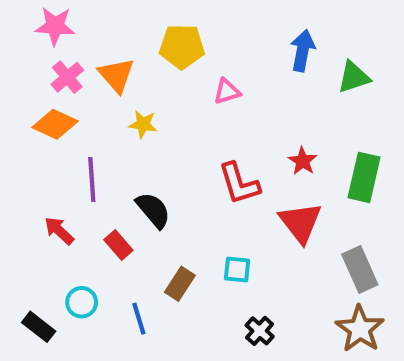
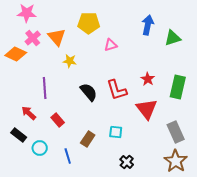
orange diamond: (55, 124) -> (16, 54), moved
black semicircle: (153, 210) -> (89, 92), moved
black rectangle: (39, 327) -> (19, 135), moved

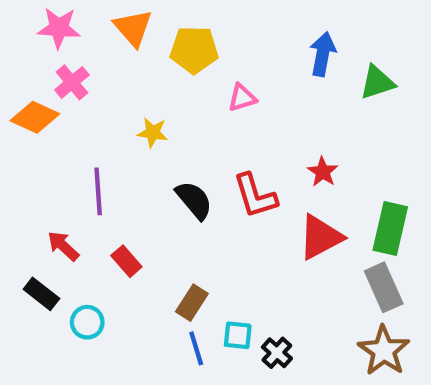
orange triangle: (57, 37) -> (133, 28), moved
green rectangle: (178, 87) -> (390, 228), moved
red triangle: (147, 109) -> (320, 237), turned 40
cyan square: (116, 132) -> (238, 335), moved
blue line: (68, 156) -> (196, 348), moved

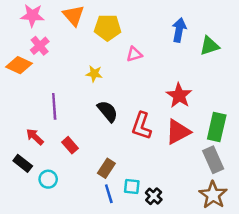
yellow star: (153, 133) -> (94, 74), moved
red star: (323, 172) -> (179, 95), size x1.5
red L-shape: (255, 196) -> (142, 126), moved, turned 36

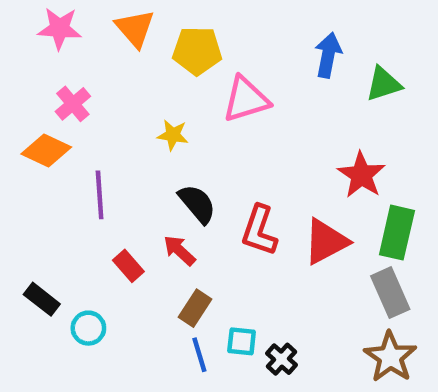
pink cross: (40, 46) -> (73, 104), moved
pink triangle: (134, 54) -> (246, 99), size x1.6
orange diamond: (19, 65) -> (46, 151), moved
red star: (179, 95) -> (361, 175), moved
red arrow: (35, 137) -> (179, 250), moved

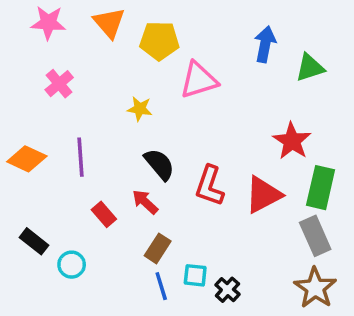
orange diamond: (46, 151) -> (27, 159), moved

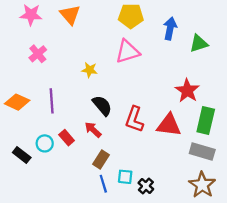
yellow pentagon: (159, 41) -> (131, 16), moved
red triangle: (263, 195) -> (169, 125), turned 35
gray rectangle: (315, 236) -> (202, 152), turned -50
cyan circle: (72, 265) -> (45, 143), moved

